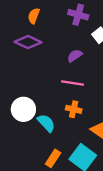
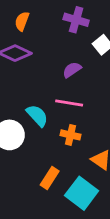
cyan semicircle: (46, 123) -> (37, 116), moved
orange rectangle: (53, 158) -> (50, 178), moved

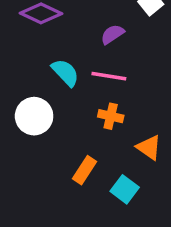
cyan semicircle: (37, 116) -> (65, 73), moved
cyan square: (82, 193) -> (125, 189), size x0.7

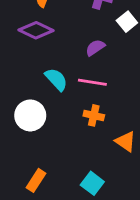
orange rectangle: (85, 170) -> (36, 180), moved
cyan square: (125, 189) -> (92, 183), moved

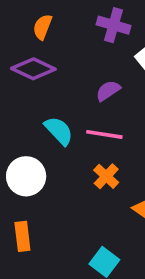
orange cross: (94, 115) -> (106, 176), turned 30
orange rectangle: (36, 180) -> (22, 236), moved, turned -40

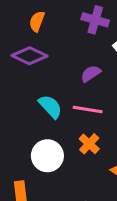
white circle: (26, 176) -> (47, 156), moved

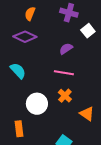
cyan semicircle: (50, 106) -> (18, 71), moved

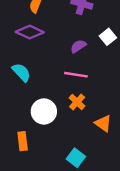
white square: (88, 31) -> (108, 37), moved

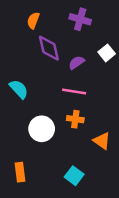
purple diamond: (30, 32) -> (49, 48), moved, turned 52
orange cross: (77, 102) -> (75, 119), turned -35
orange rectangle: (23, 141) -> (20, 172), moved

